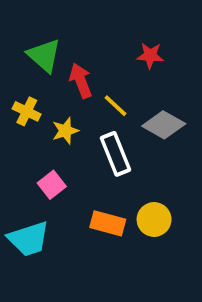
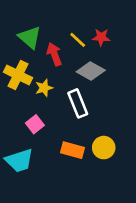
yellow line: (115, 106) -> (78, 40), moved
yellow cross: (27, 111) -> (18, 75), size x1.5
gray diamond: (164, 125) -> (91, 71), moved

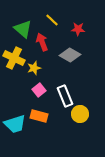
yellow line: (78, 40) -> (52, 20), moved
white rectangle: (78, 103) -> (65, 96), moved
pink square: (35, 124) -> (39, 90), moved
orange rectangle: (73, 150) -> (39, 116), moved

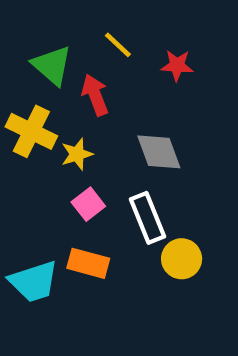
gray diamond: (70, 55) -> (159, 152), moved, turned 40

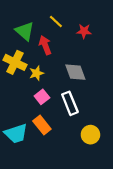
yellow circle: (182, 259) -> (90, 135), moved
orange rectangle: (88, 263) -> (42, 125), turned 36

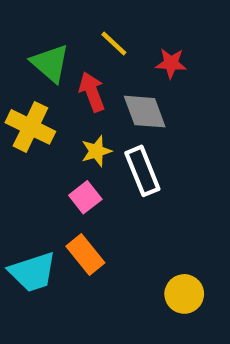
gray diamond: (75, 72) -> (145, 112), moved
yellow star: (37, 73) -> (96, 151), moved
white rectangle: (70, 103) -> (142, 171), moved
yellow circle: (90, 135) -> (184, 294), moved

